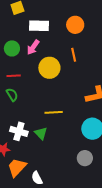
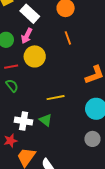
white rectangle: (39, 26) -> (30, 14), turned 48
yellow circle: (49, 68) -> (35, 56), moved

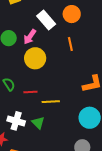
white rectangle: (30, 14) -> (46, 20), moved
red line: (11, 67) -> (30, 92), moved

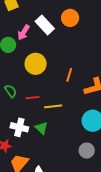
pink arrow: (30, 37) -> (24, 32), moved
orange line: (70, 44) -> (69, 75), moved, turned 32

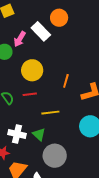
orange circle: (70, 18) -> (59, 18), moved
red line: (32, 98) -> (30, 94), moved
gray circle: (87, 151) -> (55, 156), moved, size x1.5

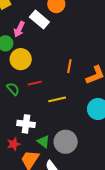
yellow circle: (32, 70) -> (21, 59), moved
green triangle: (39, 134) -> (43, 142), moved

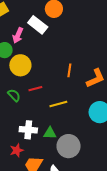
green triangle: (43, 142) -> (50, 133), moved, turned -32

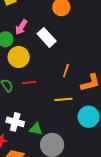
white rectangle: (38, 25) -> (47, 37), moved
yellow line: (58, 104) -> (63, 99), moved

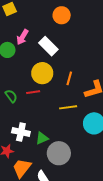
yellow circle: (19, 57) -> (42, 73), moved
green triangle: (36, 129) -> (42, 138), turned -32

